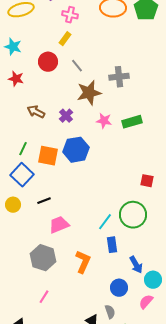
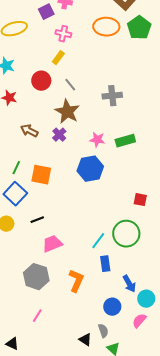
brown star: (89, 93) -> (67, 112), moved, turned -30
blue hexagon: (76, 150) -> (90, 169), moved

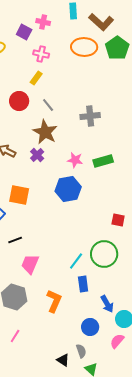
purple square: (46, 12) -> (24, 32), turned -35
pink trapezoid: (52, 244) -> (30, 264), turned -45

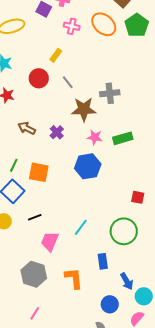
orange ellipse: (84, 47) -> (104, 24), turned 40
pink cross: (41, 54) -> (72, 26), moved
brown star: (45, 132) -> (84, 109), moved, turned -30
cyan line: (76, 261) -> (81, 227), moved
orange L-shape: (54, 301) -> (74, 278), turned -30

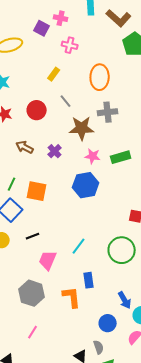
orange ellipse: (104, 24) -> (100, 77), moved, turned 50
red circle: (39, 78) -> (37, 110), moved
blue rectangle: (103, 261) -> (89, 280), moved

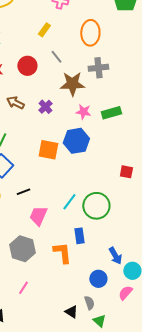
orange square: (37, 191) -> (48, 150), moved
green circle: (122, 250) -> (96, 206), moved

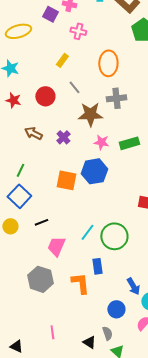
pink line: (23, 288) -> (52, 332), moved, turned -40

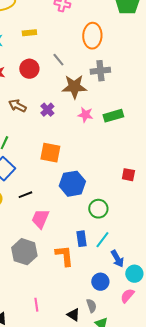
yellow rectangle: (62, 60) -> (29, 33), moved, turned 48
blue hexagon: (94, 171) -> (72, 184), moved
cyan line: (87, 232) -> (102, 240), moved
green circle: (114, 236) -> (98, 209), size x0.7

